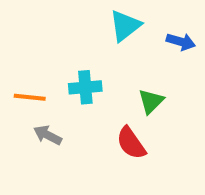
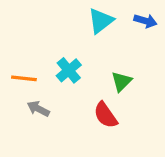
blue arrow: (181, 42) -> (145, 21), moved
cyan cross: (85, 87) -> (69, 70), turned -35

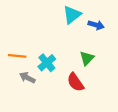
blue arrow: (145, 21) -> (96, 25), moved
cyan cross: (69, 70) -> (47, 63), moved

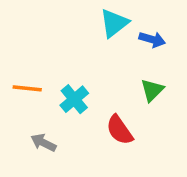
green triangle: (87, 58) -> (152, 90), moved
gray arrow: (27, 78) -> (43, 143), moved

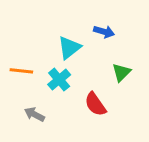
cyan triangle: (114, 23) -> (69, 48), moved
blue arrow: (152, 39) -> (104, 32), moved

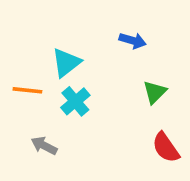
cyan triangle: (69, 48) -> (66, 63), moved
red semicircle: (95, 104) -> (166, 147), moved

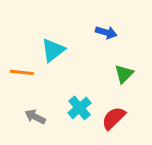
cyan cross: (75, 101) -> (80, 108), moved
red semicircle: (166, 147) -> (114, 118), moved, turned 80

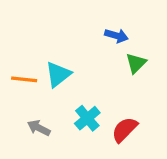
cyan triangle: (53, 50) -> (58, 74), moved
green triangle: (124, 74) -> (136, 63), moved

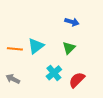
green triangle: (136, 63) -> (69, 48), moved
gray arrow: (39, 128) -> (13, 79), moved

